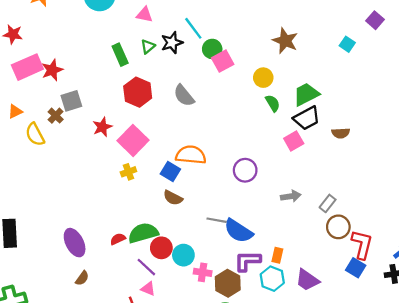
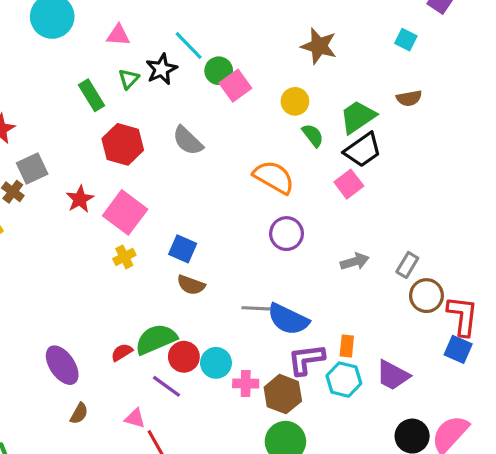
brown semicircle: (341, 133) -> (409, 98), moved
orange semicircle: (191, 155) -> (274, 177), moved, turned 32
pink triangle: (148, 289) -> (135, 418), moved

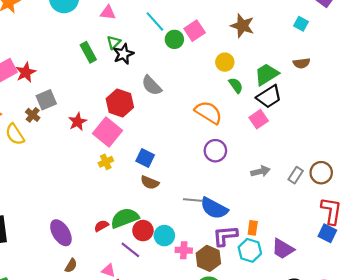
black star: (161, 69) -> (123, 54), moved
pink square: (235, 86) -> (195, 31), moved
red hexagon: (123, 144) -> (120, 103), moved
brown circle: (426, 296) -> (321, 173), moved

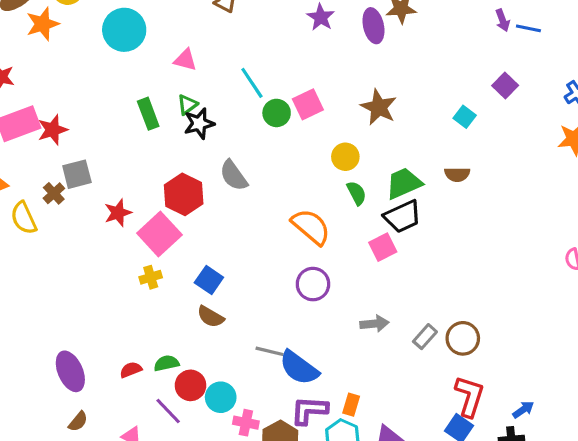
green semicircle: (125, 218) -> (166, 363), size x0.6

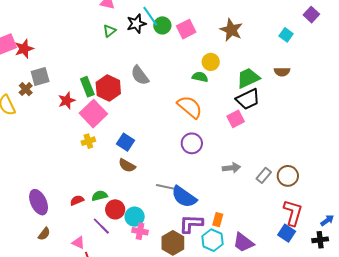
green circle: (277, 113) -> (162, 25), moved
green rectangle: (148, 114) -> (87, 87), moved
black star: (199, 123) -> (136, 24), moved
green semicircle: (356, 193) -> (200, 77), moved, turned -49
pink cross: (246, 423) -> (140, 231), moved

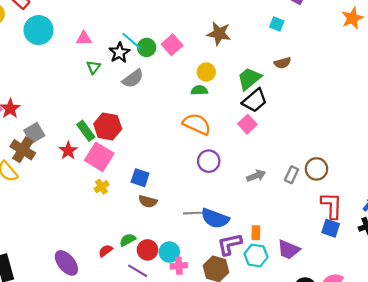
gray semicircle: (140, 75) -> (133, 79), moved, turned -75
brown cross: (26, 89) -> (23, 150), size x1.6

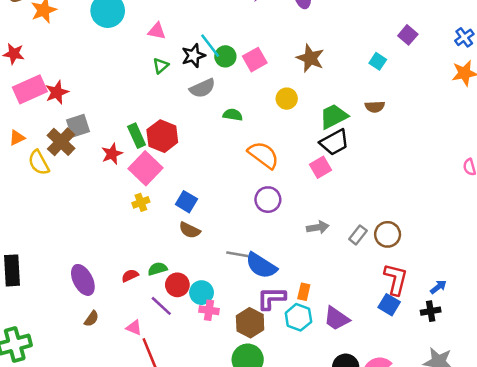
green semicircle: (199, 90) -> (233, 115), moved

